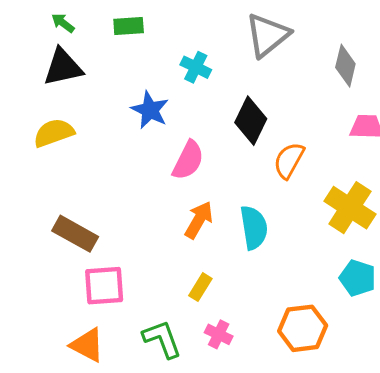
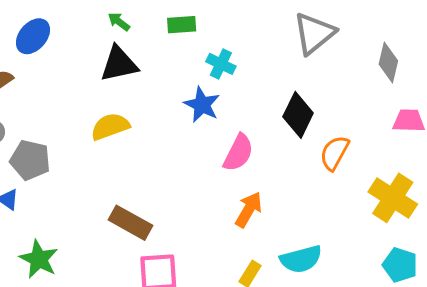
cyan cross: (196, 67) -> (221, 64), moved
cyan semicircle: (254, 228) -> (301, 259), moved, turned 84

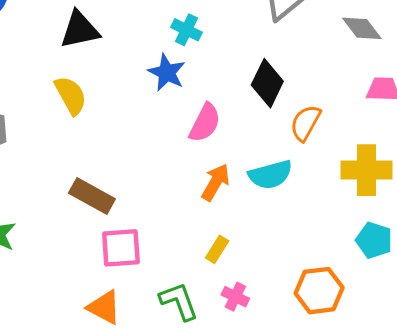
gray diamond: (388, 62) -> (362, 28), turned -51
yellow semicircle: (110, 127) -> (71, 95), turned 81
yellow cross: (393, 198) -> (366, 170), turned -33
cyan semicircle: (301, 259) -> (270, 175), moved

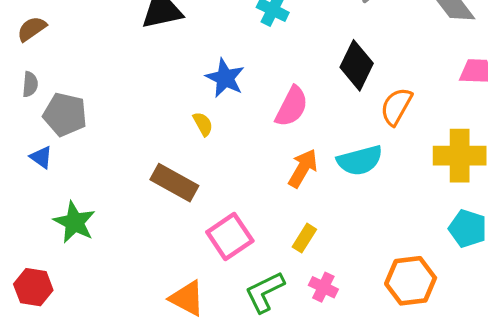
blue star: (167, 73) -> (225, 78), moved
yellow semicircle: (71, 95) -> (203, 124), moved, size x0.6
pink square: (121, 248) -> (230, 236), moved, turned -30
green L-shape: (179, 301) -> (265, 292), turned -96

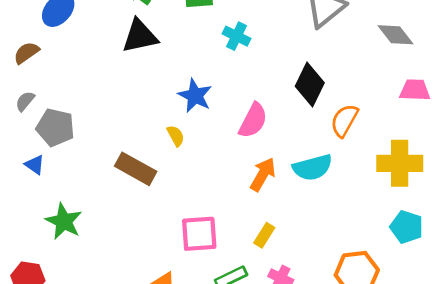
gray semicircle: (30, 84) -> (25, 101), turned -145
brown rectangle: (174, 183) -> (136, 169), moved
pink square: (230, 236) -> (199, 234), turned 30

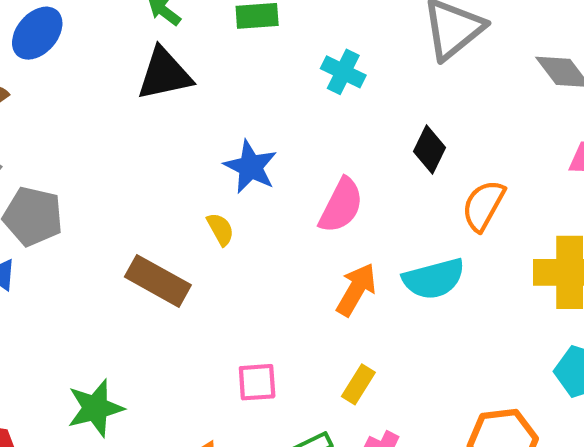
cyan cross: (237, 36) -> (343, 72), moved
black diamond: (310, 85) -> (429, 149), size x0.7
green star: (64, 221) -> (95, 408), moved, turned 30
pink square: (199, 234) -> (257, 382), size x0.7

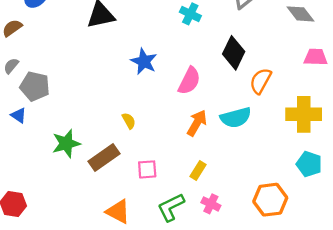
black diamond: (429, 149) -> (234, 53), size x1.4
yellow semicircle: (220, 229) -> (129, 121), moved
brown rectangle: (158, 281) -> (104, 158), moved, turned -64
green star: (95, 408) -> (66, 143), moved

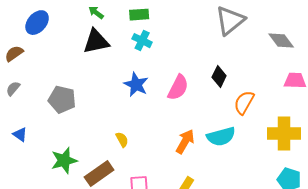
cyan cross: (190, 14) -> (142, 41), moved
black diamond: (234, 53) -> (219, 77), size x0.7
pink semicircle: (189, 81) -> (178, 88), moved
gray pentagon: (35, 86) -> (62, 100), moved

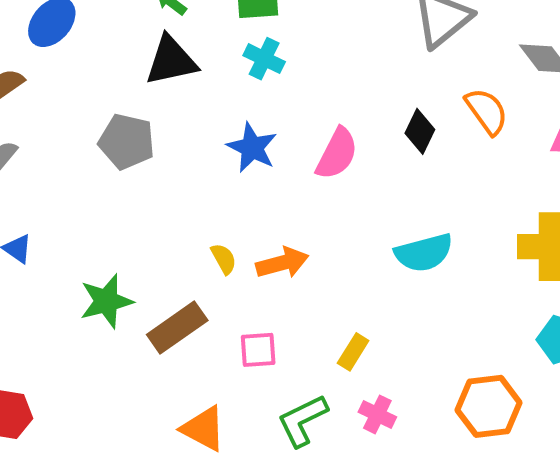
gray pentagon: (62, 100) -> (127, 141), moved
orange semicircle: (244, 103) -> (487, 111), moved, turned 115
orange arrow: (185, 142) -> (282, 263), moved, turned 45

